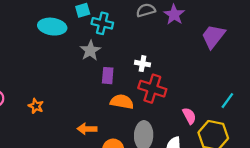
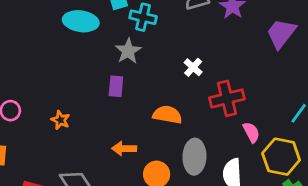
white cross: (143, 64) -> (193, 67), turned 32
purple rectangle: (108, 76) -> (116, 86), moved
red cross: (152, 89) -> (227, 98), moved, turned -32

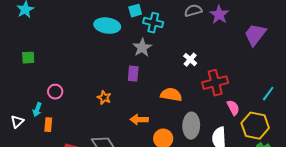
orange star: (60, 120) -> (104, 98), moved

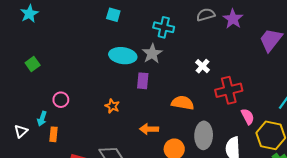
cyan square: (135, 11) -> (113, 15), moved, turned 32
cyan ellipse: (107, 26) -> (123, 56), moved
green square: (28, 58) -> (33, 64), turned -32

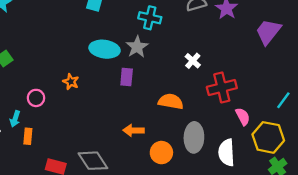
orange star: (112, 106) -> (71, 82), moved

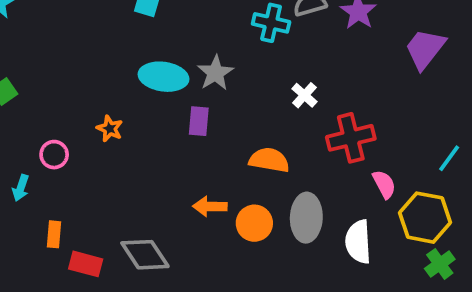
cyan cross: (150, 18) -> (271, 23), moved
orange rectangle: (28, 136) -> (54, 234), moved
orange circle: (161, 153) -> (254, 223), moved

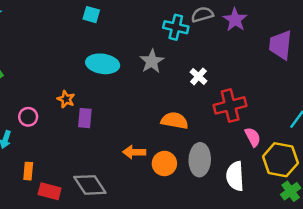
purple trapezoid: (425, 49) -> (280, 45), turned -32
gray star: (215, 73) -> (152, 61), moved
purple rectangle: (199, 121) -> (85, 118), moved

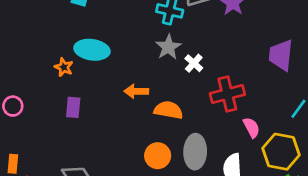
purple trapezoid: (280, 45) -> (281, 55), moved
gray star: (152, 61) -> (168, 47), moved
orange star: (66, 99) -> (64, 67), moved
orange arrow: (134, 152) -> (136, 91), moved

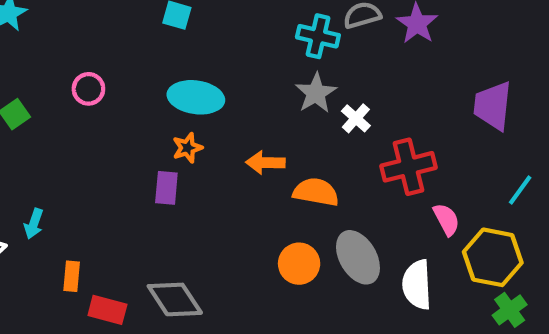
orange star: (64, 67) -> (187, 148), moved, turned 30
pink circle: (13, 106) -> (88, 89), moved
gray ellipse: (195, 152) -> (358, 257), turned -32

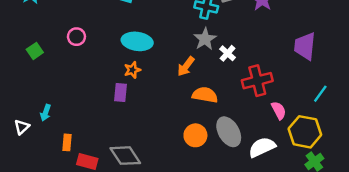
orange arrow: (265, 163) -> (186, 66), moved, turned -54
white semicircle: (417, 285) -> (262, 147), turned 68

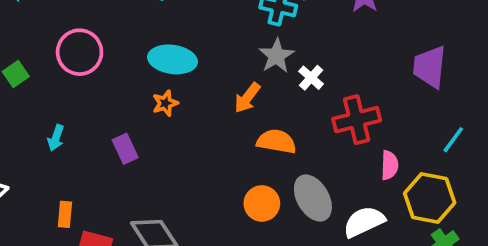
pink circle: (76, 37) -> (80, 52), size x1.6
purple rectangle: (120, 93) -> (125, 149), moved, turned -30
pink semicircle: (279, 110) -> (389, 165), turned 30
cyan arrow: (46, 113) -> (56, 138), moved

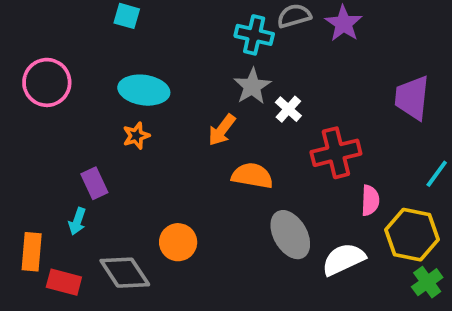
cyan arrow: (56, 138) -> (77, 221), moved
orange circle: (262, 203) -> (178, 242), moved
orange rectangle: (65, 214) -> (32, 252), size x1.4

